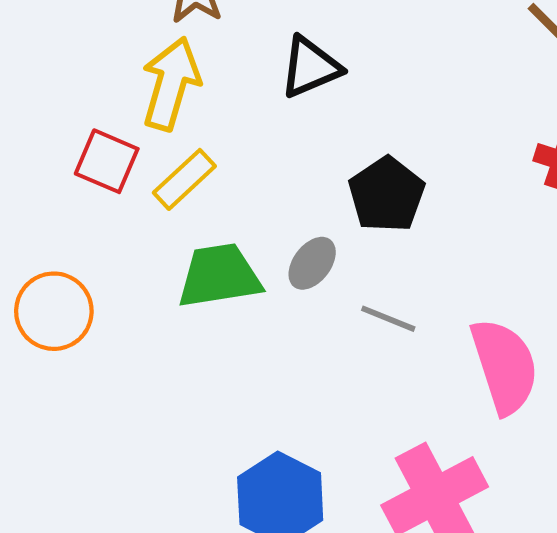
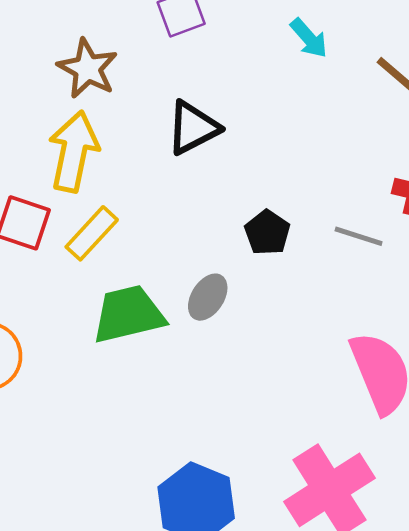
black pentagon: (387, 195) -> (267, 233), size x0.7
gray line: (388, 319) -> (359, 236), moved

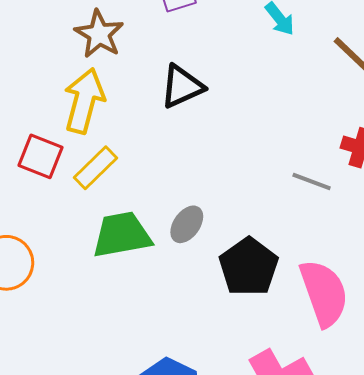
black pentagon: (267, 233) -> (249, 267), moved, size x1.6

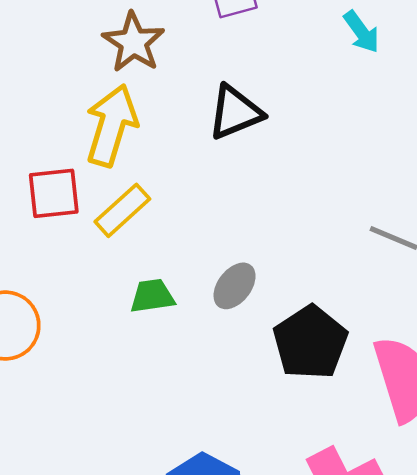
red square: (40, 156) -> (54, 193), turned -30
green trapezoid: (122, 235) -> (152, 296), size x0.6

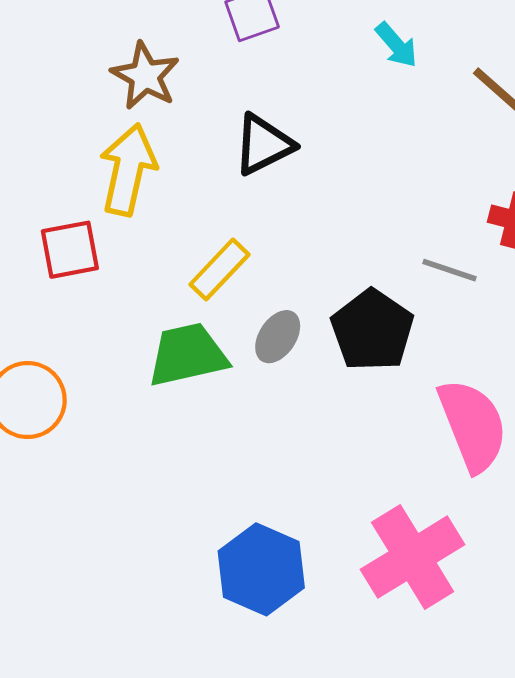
yellow rectangle: (122, 210) -> (219, 269), moved
green trapezoid: (152, 296) -> (188, 355), size x1.6
black pentagon: (310, 342) -> (372, 330), moved

